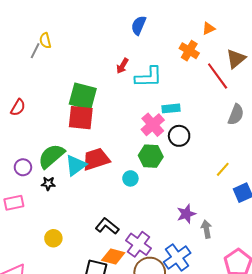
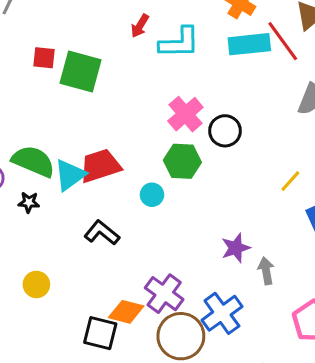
cyan rectangle: (171, 108) -> (249, 44), moved, size x1.5
red square: (81, 118) -> (44, 58), moved, size x0.6
green semicircle: (51, 156) -> (33, 161), turned 64
black L-shape: (107, 226) -> (102, 233), moved

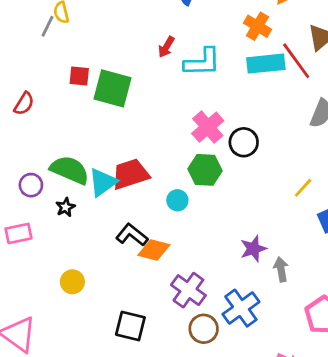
black star: (29, 202) -> (65, 207), turned -30
orange diamond: (126, 312) -> (154, 250), moved
brown circle: (181, 336) -> (204, 329), size x0.7

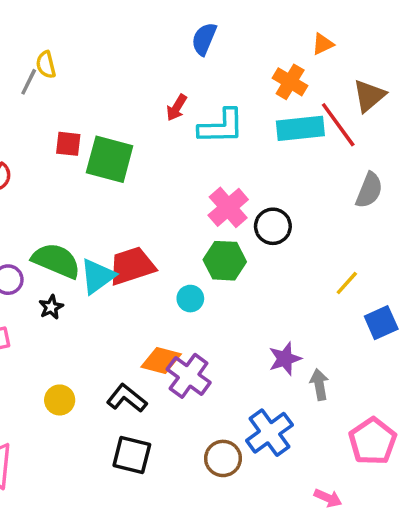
black L-shape: (132, 235) -> (127, 398), moved
purple cross: (188, 290) -> (189, 376), moved

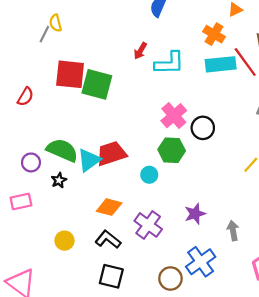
red square: (68, 144) -> (70, 74), size x1.8
purple star: (285, 359) -> (195, 214), moved
orange diamond: (161, 360) -> (109, 207), moved

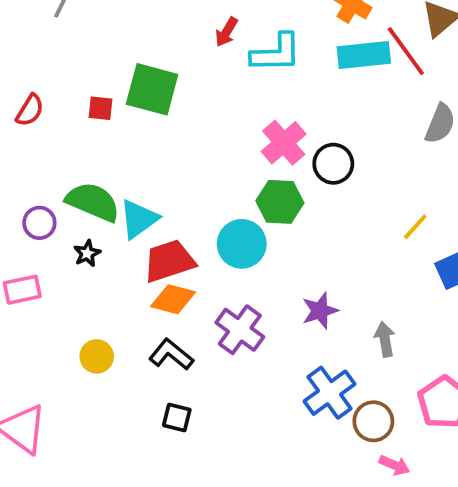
red square: (70, 74) -> (100, 108), moved, size x0.5
red trapezoid: (111, 154) -> (169, 261), moved
cyan circle: (149, 175) -> (242, 244), size x1.6
black square: (111, 276) -> (177, 417), size x0.7
brown circle: (170, 279) -> (373, 421), moved

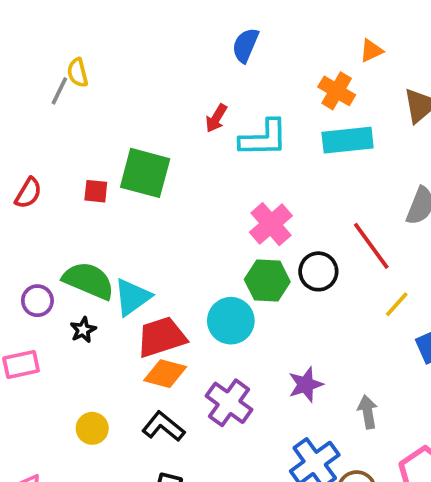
red line: (406, 51) -> (371, 246), moved
black circle: (333, 164) -> (318, 271), moved

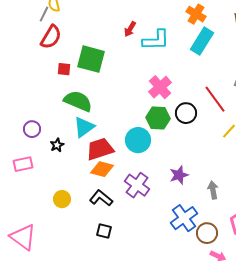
cyan rectangle: (348, 140) -> (202, 41), turned -52
red semicircle: (28, 193) -> (51, 37), moved, size x1.4
green semicircle: (89, 281) -> (78, 101), moved

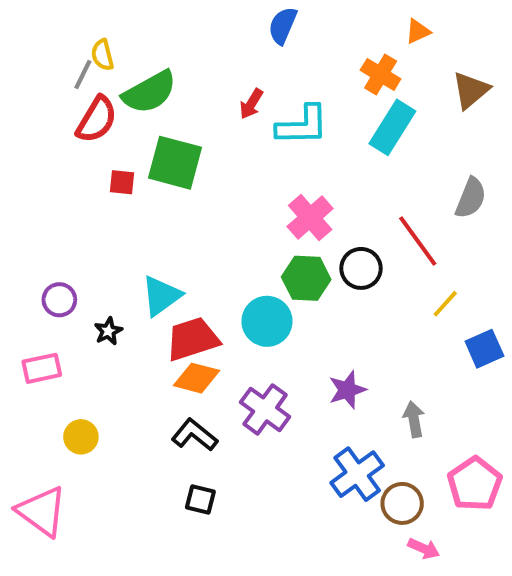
green semicircle: (78, 101) -> (149, 92), moved, turned 128
yellow circle: (62, 199) -> (81, 437), moved

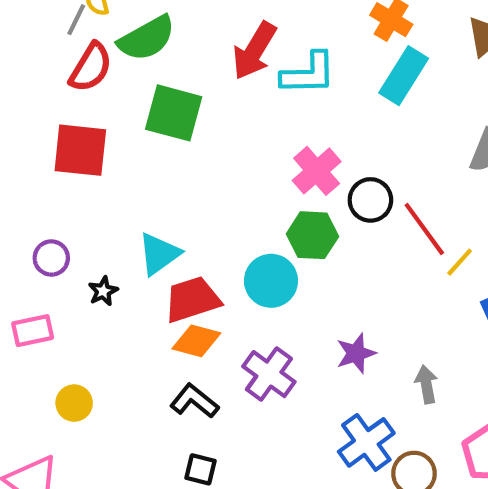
red arrow: (251, 104) -> (254, 51), size x1.8
red square: (122, 182) -> (80, 150), moved, size x2.0
red line: (418, 241) -> (424, 229), moved
black circle: (361, 268) -> (370, 200), moved

